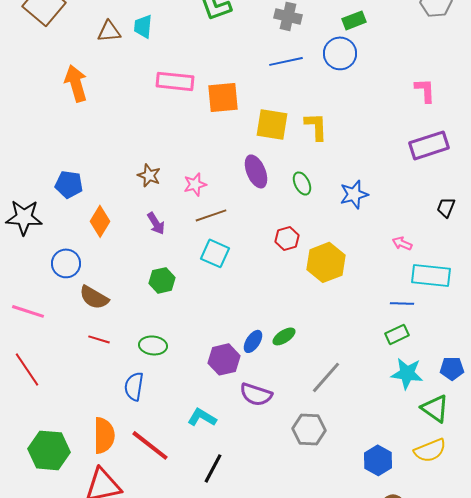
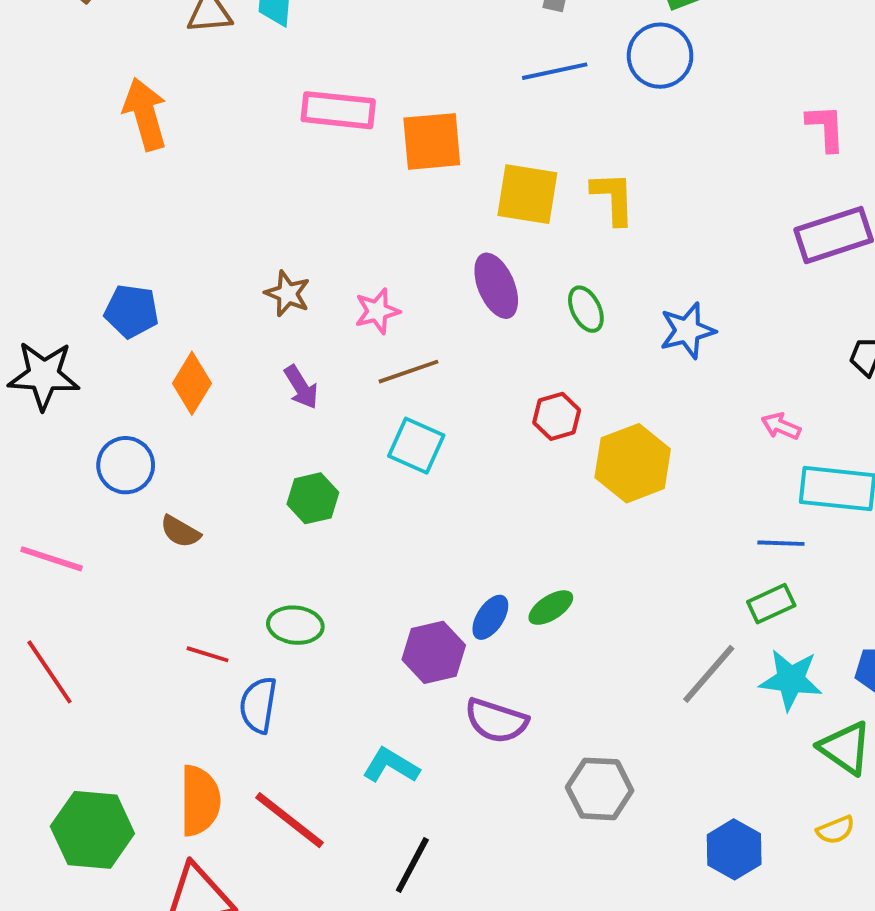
brown semicircle: (94, 297) -> (180, 531), size x0.7
red line: (99, 339) -> (208, 654), moved
gray line: (326, 377) -> (709, 674), moved
yellow semicircle: (430, 450) -> (836, 830), size x0.6

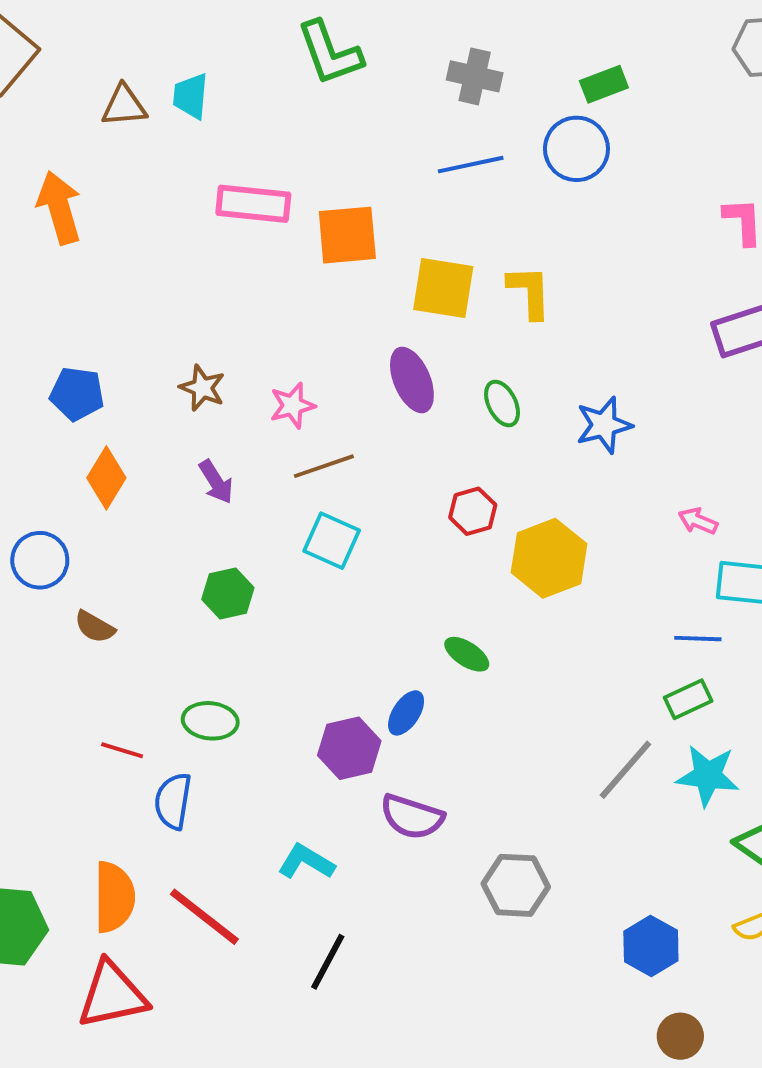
blue pentagon: (131, 311) -> (77, 394), moved
green ellipse: (551, 608) -> (467, 654), moved, turned 66

